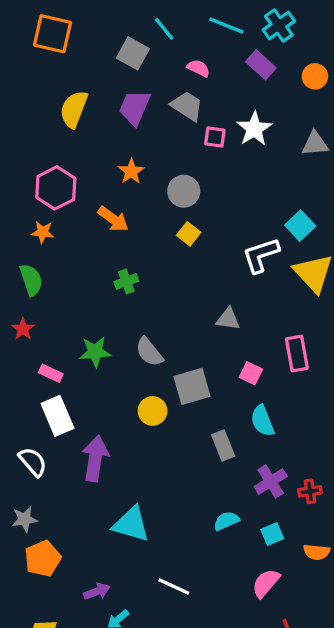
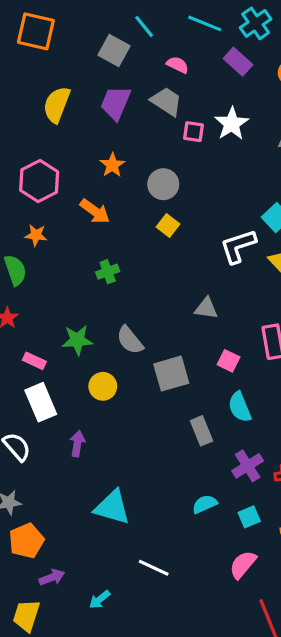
orange star: (43, 232) -> (36, 235), moved
yellow circle: (153, 411) -> (103, 386), moved
purple arrow: (95, 459) -> (77, 444), size x0.6
purple arrow: (97, 591) -> (52, 577), moved

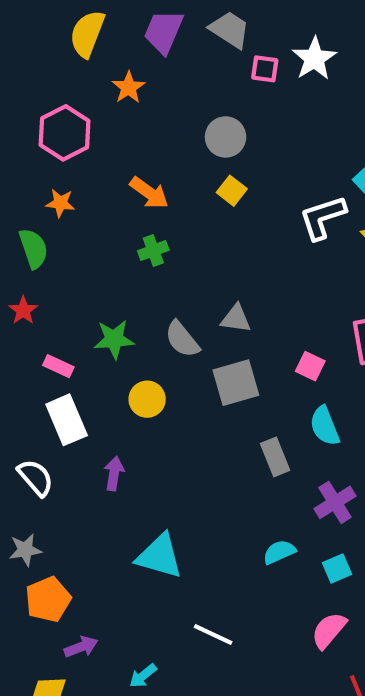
orange star: (112, 165) -> (129, 87), moved
orange arrow: (95, 211) -> (149, 193), moved
gray triangle: (206, 308) -> (236, 319), moved

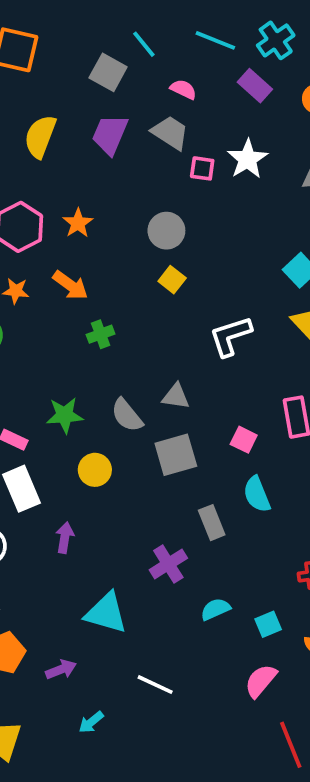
orange star: (129, 87) -> (78, 223), moved
orange arrow: (149, 193) -> (70, 285), moved
white L-shape: (323, 217) -> (230, 336), moved
purple cross: (335, 502) -> (168, 564), moved
purple arrow: (81, 647) -> (61, 669), moved

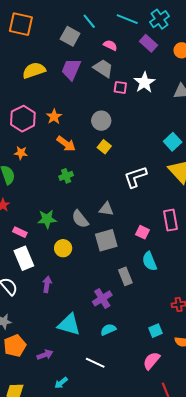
yellow semicircle: (40, 136) -> (34, 70), turned 50
orange arrow: (70, 285) -> (66, 144), moved
cyan semicircle: (215, 609) -> (108, 330), moved

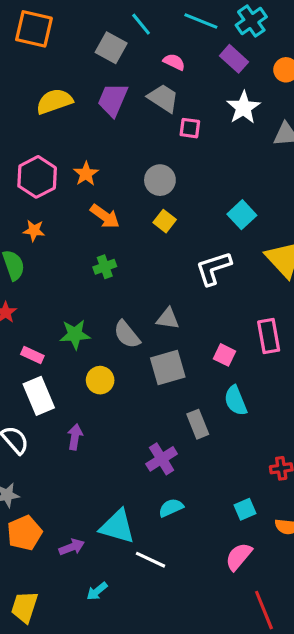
white star: (144, 82) -> (243, 108), moved
cyan square: (173, 142) -> (242, 215), moved
cyan triangle: (69, 325) -> (117, 527), moved

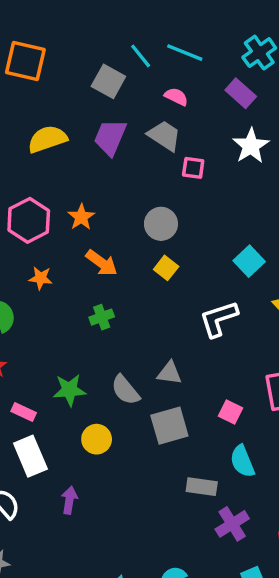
cyan line: (201, 21) -> (185, 53), moved
orange star: (34, 230) -> (41, 278), moved
gray rectangle: (198, 424) -> (202, 487), turned -60
purple cross: (162, 459) -> (232, 524), moved

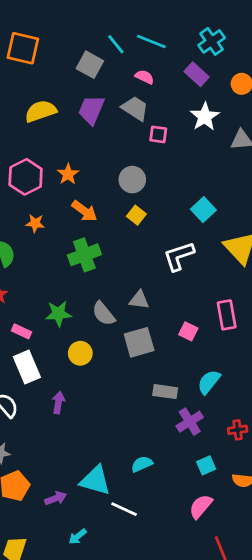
green cross: (102, 317) -> (84, 255), size x1.6
cyan semicircle: (242, 461) -> (209, 382), moved, turned 60

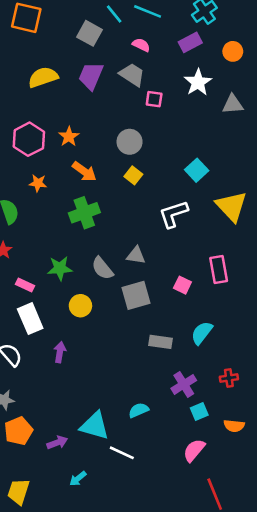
purple rectangle: (197, 74) -> (190, 42), turned -70
purple cross: (190, 422) -> (184, 384), moved

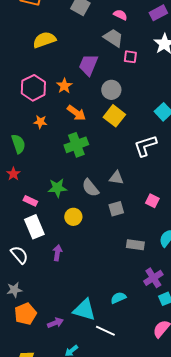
purple trapezoid: (91, 76) -> (88, 65), moved
yellow square: (133, 175) -> (114, 116), size x1.5
gray square: (136, 295) -> (116, 209), size x0.7

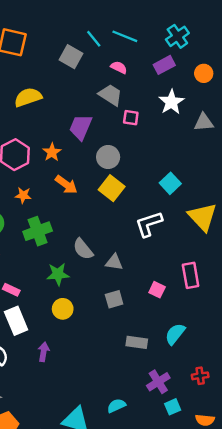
green cross: (76, 145) -> (38, 231), moved
green star: (57, 188) -> (58, 274), moved
gray semicircle: (90, 188) -> (83, 249), moved

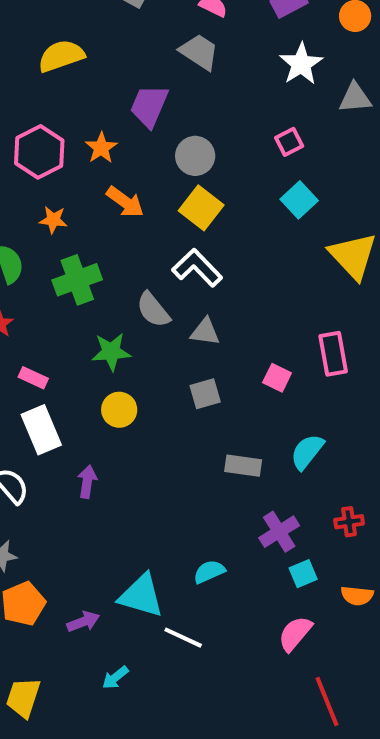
pink square: (131, 118) -> (289, 142), moved, turned -35
white L-shape: (149, 224) -> (197, 268), moved, turned 64

